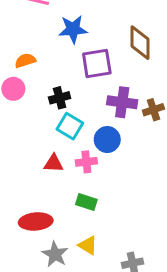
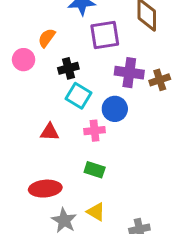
orange semicircle: (25, 61) -> (47, 38), moved, turned -36
red triangle: (54, 163) -> (50, 132), moved

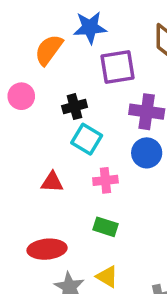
orange semicircle: (47, 38) -> (49, 50), moved, size x1.4
blue circle: (115, 109) -> (147, 153), moved

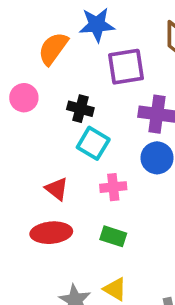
black cross: (75, 107) -> (80, 109), turned 30
red triangle: (52, 182) -> (57, 189), turned 35
red ellipse: (47, 249) -> (51, 233), moved

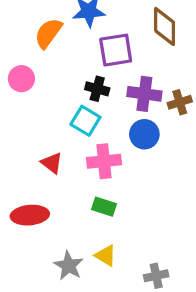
black cross: (80, 109) -> (97, 89), moved
pink cross: (113, 187) -> (104, 161), size x1.4
red ellipse: (51, 233) -> (30, 215), moved

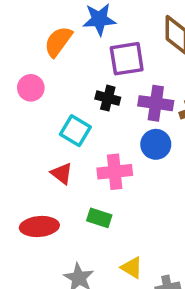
cyan square: (85, 121) -> (75, 131), moved
green rectangle: (104, 207) -> (99, 218), moved
yellow triangle: (106, 256) -> (132, 268), moved

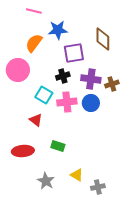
pink circle: (31, 88) -> (18, 70), size x1.5
black cross: (108, 98) -> (63, 76), turned -32
pink cross: (115, 172) -> (67, 102), moved

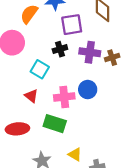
pink cross: (67, 102) -> (64, 97), moved
blue circle: (91, 103) -> (88, 90), moved
green rectangle: (58, 146) -> (55, 124), size x1.5

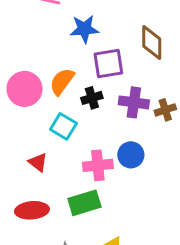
orange semicircle: (29, 14) -> (62, 81), moved
red triangle: (31, 96) -> (38, 162), moved
green rectangle: (55, 124) -> (84, 203), turned -35

